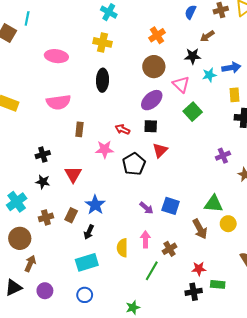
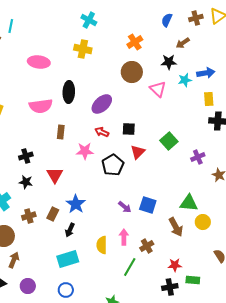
black ellipse: (102, 80) -> (69, 92), moved
purple ellipse: (152, 100) -> (102, 104), moved
green square: (193, 112) -> (169, 141), moved

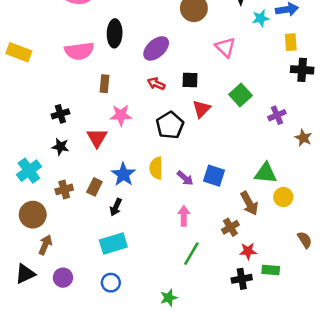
pink triangle: (158, 89) -> (225, 47), moved
pink star: (85, 151) -> (121, 115), moved
yellow semicircle: (102, 245) -> (156, 168), moved
brown cross: (147, 246) -> (230, 227), moved

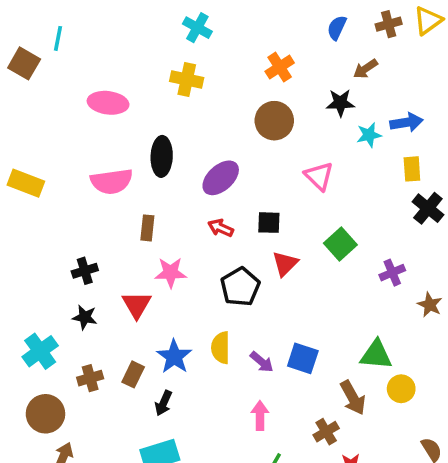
black cross: (302, 70) -> (428, 208), turned 35

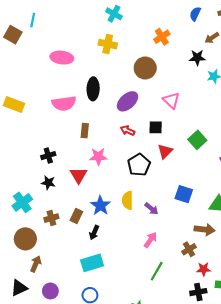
brown circle: (274, 121) -> (145, 68), moved
pink triangle: (319, 176) -> (171, 100), moved
blue square: (303, 358) -> (184, 194), moved
brown arrow: (353, 398) -> (205, 230), turned -54
pink arrow: (260, 416) -> (150, 240), turned 35

